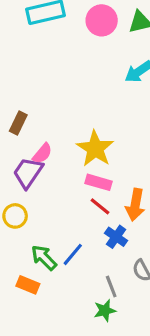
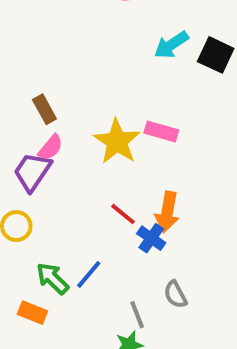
brown rectangle: (18, 123) -> (44, 109), moved, turned -55
pink rectangle: (98, 182) -> (161, 131), moved
blue cross: (116, 237) -> (151, 238), moved

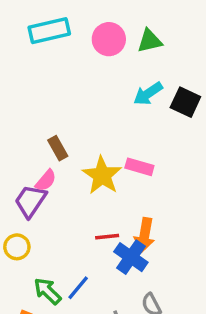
brown rectangle: (44, 109) -> (58, 148), moved
red line: (123, 214) -> (107, 237), turned -45
blue cross: (151, 238) -> (131, 257), size x1.4

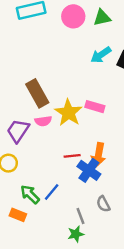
brown rectangle: (58, 148) -> (37, 93), size x1.6
pink semicircle: (46, 180) -> (43, 121), moved, turned 42

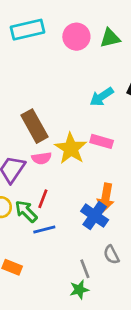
cyan arrow: (101, 55) -> (102, 97), moved
red line: (72, 156) -> (43, 199), moved, turned -63
blue line: (52, 192) -> (44, 230), moved, turned 36
green arrow: (30, 194) -> (26, 211), moved

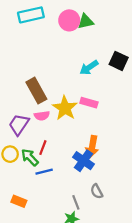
green triangle: (110, 38) -> (86, 22), moved

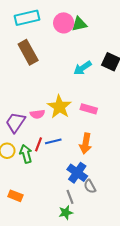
brown rectangle: (36, 91) -> (28, 52), moved
pink rectangle: (89, 103) -> (89, 109), moved
green arrow: (30, 157) -> (26, 154), turned 30
blue cross: (83, 161) -> (77, 173), moved
blue line: (44, 172) -> (53, 141), moved

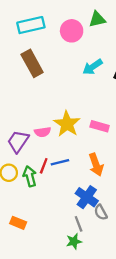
green triangle: (79, 24) -> (97, 19), moved
cyan arrow: (82, 68) -> (93, 67), moved
orange arrow: (86, 143) -> (96, 165), turned -30

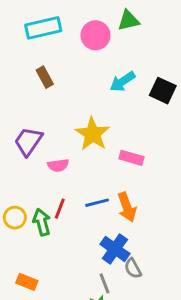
brown rectangle: (32, 63) -> (45, 77), size x0.6
yellow star: (67, 124) -> (93, 134), moved
purple trapezoid: (18, 141) -> (28, 141), moved
blue line: (60, 162) -> (97, 203), moved

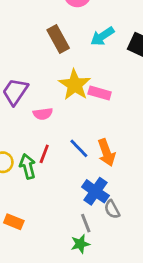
brown rectangle: (45, 77) -> (58, 39), moved, size x1.4
pink rectangle: (131, 158) -> (100, 93), moved
blue line: (97, 203) -> (79, 148), turned 60

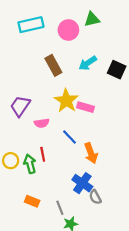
blue line: (79, 148) -> (69, 137), moved
red line: (44, 154) -> (43, 154), turned -32
orange rectangle: (14, 222) -> (32, 201), moved
gray line: (86, 223) -> (60, 208), moved

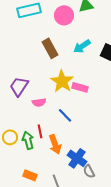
orange arrow: (91, 153) -> (55, 144), moved

